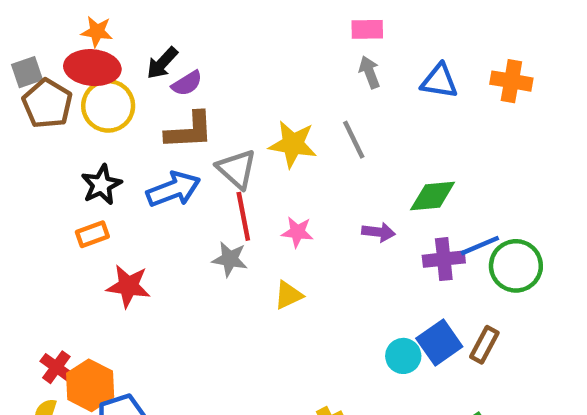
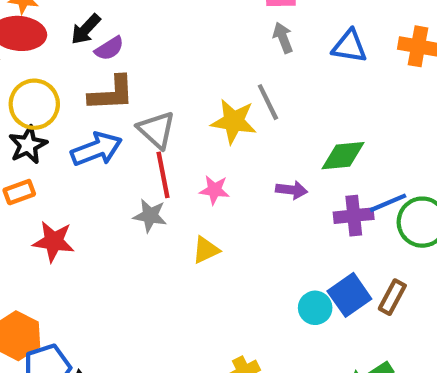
yellow circle: (108, 106) -> (34, 104), moved
yellow star: (293, 144) -> (234, 121), moved

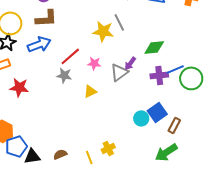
gray triangle: (156, 130) -> (119, 72), moved, turned 42
red line: (163, 175) -> (70, 56), turned 60
purple arrow: (292, 190) -> (130, 63), turned 120
brown rectangle: (392, 297) -> (174, 125), moved

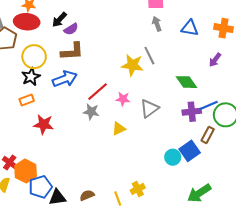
green diamond: (154, 47) -> (186, 82), turned 60
purple arrow: (130, 63) -> (215, 60), moved
brown rectangle: (174, 125) -> (208, 135), moved

